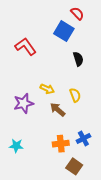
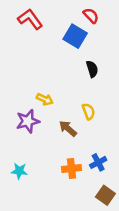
red L-shape: (26, 47) -> (30, 19), moved
yellow arrow: (47, 89) -> (45, 99), moved
brown square: (74, 166) -> (105, 195), moved

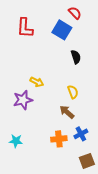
red L-shape: (30, 19) -> (25, 28), moved, turned -140
brown arrow: (68, 128) -> (67, 112), moved
brown square: (105, 195) -> (87, 161), turned 35

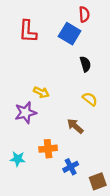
red semicircle: (75, 13) -> (84, 14), turned 40
yellow semicircle: (73, 92) -> (90, 99), moved, turned -32
blue cross: (81, 134) -> (71, 167), moved
orange cross: (59, 139) -> (48, 149), moved

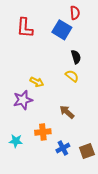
yellow semicircle: (90, 99) -> (72, 76), moved
brown square: (98, 181) -> (87, 151), moved

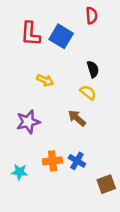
blue square: (62, 30) -> (61, 36), moved
yellow arrow: (37, 82) -> (45, 80), moved
brown arrow: (67, 112) -> (77, 118), moved
blue cross: (63, 148) -> (77, 161), moved, turned -32

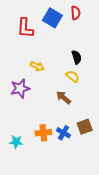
blue square: (61, 36) -> (52, 18), moved
purple star: (28, 122) -> (20, 88), moved
brown square: (106, 184) -> (85, 127), moved

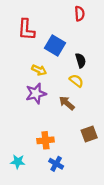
blue square: (52, 18) -> (55, 46), moved
purple star: (20, 88) -> (36, 93), moved
blue cross: (63, 133) -> (56, 164), moved
cyan star: (16, 142) -> (18, 162), moved

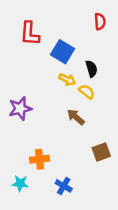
red semicircle: (80, 14) -> (100, 21), moved
yellow arrow: (39, 70) -> (67, 80), moved
purple star: (36, 93) -> (20, 109), moved
orange cross: (45, 140) -> (40, 159), moved

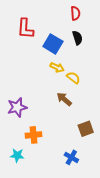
red semicircle: (100, 21) -> (75, 13), moved
black semicircle: (91, 69) -> (77, 38), moved
purple star: (20, 109) -> (17, 107), moved
blue cross: (64, 186) -> (71, 157), moved

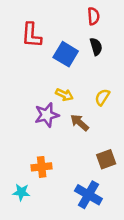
yellow arrow: (57, 67) -> (64, 95), moved
yellow semicircle: (73, 78) -> (102, 97), moved, turned -96
purple star: (17, 107) -> (47, 115), moved
blue cross: (71, 157) -> (88, 195), size x1.5

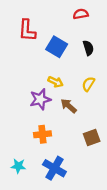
red semicircle: (94, 16) -> (81, 14), turned -96
black semicircle: (96, 47) -> (88, 48), moved
orange cross: (42, 167) -> (42, 134), moved
blue cross: (88, 195) -> (54, 168), moved

